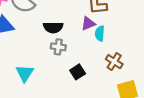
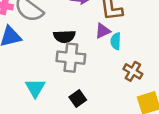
gray cross: (58, 47) -> (71, 58), size x1.6
black square: (78, 72) -> (78, 98), moved

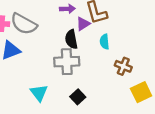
purple triangle: (103, 31) -> (83, 24), moved
black semicircle: (64, 37) -> (71, 39), moved, turned 90

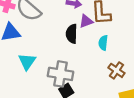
gray cross: (67, 62) -> (60, 74), moved
cyan triangle: (39, 93) -> (27, 61), moved

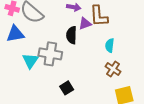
cyan semicircle: (103, 43) -> (110, 45), moved
gray cross: (60, 74) -> (50, 54), moved

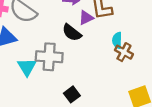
black semicircle: (72, 35) -> (72, 33), turned -48
brown cross: (113, 69) -> (124, 52), moved

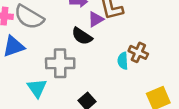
cyan semicircle: (117, 40) -> (123, 61), moved
cyan triangle: (27, 67) -> (37, 88), moved

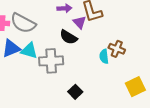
purple triangle: (96, 19) -> (79, 22), turned -40
cyan triangle: (37, 88) -> (29, 51), moved, turned -36

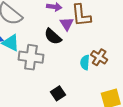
black square: (75, 92) -> (58, 93), moved

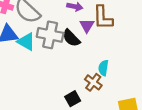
gray cross: (31, 57) -> (50, 35), moved
brown cross: (99, 57) -> (93, 82), moved

